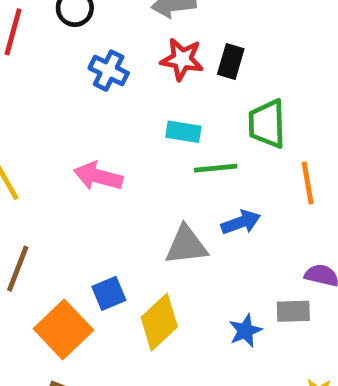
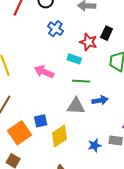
red star: (182, 59) -> (88, 42), moved
cyan rectangle: (183, 132) -> (74, 59), moved
green line: (216, 168) -> (81, 81), moved

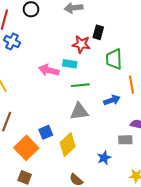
blue cross: (55, 29) -> (12, 41), moved
pink arrow: (44, 72) -> (49, 70), moved
blue arrow: (100, 100) -> (112, 100), moved
blue star: (95, 145) -> (104, 158), moved

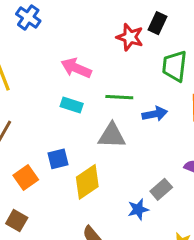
cyan rectangle: (70, 64) -> (72, 105), moved
blue arrow: (112, 100) -> (155, 114), moved
gray rectangle: (125, 140) -> (161, 189), moved, turned -48
orange square: (26, 148) -> (26, 177), size x0.7

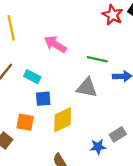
pink arrow: (76, 68) -> (55, 44), moved
cyan rectangle: (72, 105) -> (32, 77), moved
orange square: (26, 177) -> (25, 122), moved, turned 36

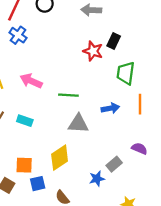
pink arrow: (55, 44) -> (31, 81), moved
green line: (97, 59) -> (68, 95), moved
blue square: (43, 99) -> (38, 184), moved

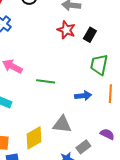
red star: (93, 51) -> (66, 30), moved
gray triangle: (78, 124) -> (62, 124), moved

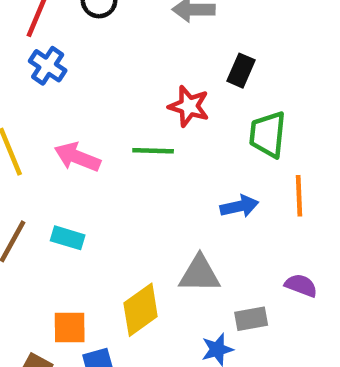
red star: (66, 30) -> (189, 106), moved
green line: (46, 81) -> (153, 151), moved
gray rectangle: (83, 147) -> (251, 319), turned 32

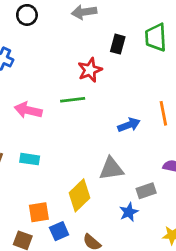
red star: (189, 106) -> (90, 70), turned -30
green trapezoid: (268, 134) -> (156, 37), moved

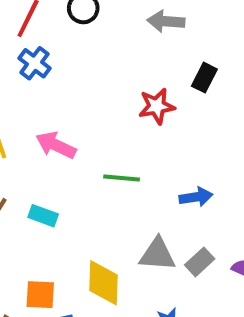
green line: (73, 100) -> (122, 178), moved
gray rectangle: (146, 191) -> (200, 262), moved, turned -36
yellow diamond: (79, 195) -> (104, 283), turned -56

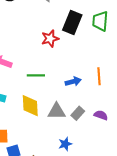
black rectangle: (204, 78) -> (72, 22), size x1.6
yellow diamond: (104, 283) -> (30, 106), moved

